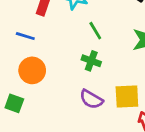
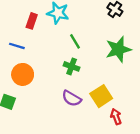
yellow square: (127, 96) -> (101, 96), turned -30

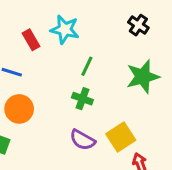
red rectangle: (32, 21) -> (31, 40), turned -49
green line: (75, 41) -> (87, 66), turned 56

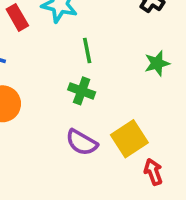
green line: (87, 66) -> (87, 50), turned -36
green star: (143, 77) -> (157, 63), size x0.6

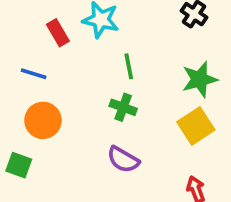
green star: (157, 63) -> (200, 79), size x1.4
yellow square: (129, 139) -> (196, 126), moved

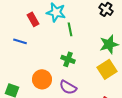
green line: (129, 66) -> (70, 29), moved
orange circle: (43, 120) -> (42, 79), moved

